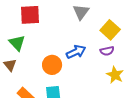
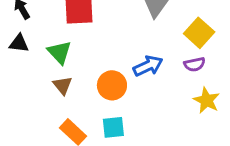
brown triangle: (10, 65) -> (62, 85), moved

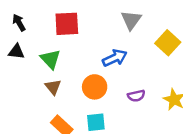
purple semicircle: (195, 64) -> (136, 96), moved
blue arrow: (148, 66) -> (115, 58), moved

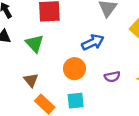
brown triangle: (53, 87) -> (31, 80), moved

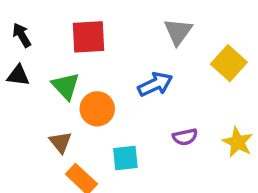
orange circle: (74, 69) -> (97, 109), moved
cyan square: (76, 101) -> (125, 158), moved

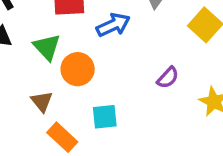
blue arrow: (155, 84) -> (113, 25), moved
purple semicircle: (185, 137) -> (168, 78), moved, turned -35

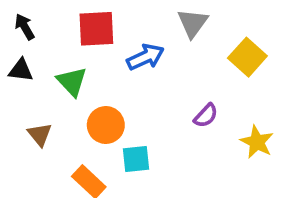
orange circle: (78, 69) -> (106, 125), moved
brown triangle: (42, 101) -> (40, 134), moved

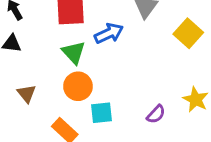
green triangle: (72, 82) -> (74, 52), moved
purple semicircle: (206, 116) -> (156, 114), moved

